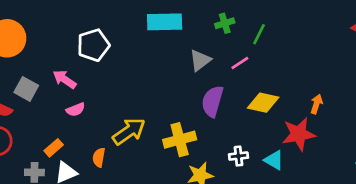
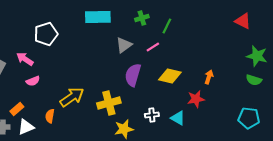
red star: (299, 134) -> (196, 99), size x0.7

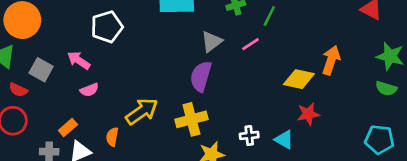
purple semicircle: (133, 75) -> (201, 76), moved
yellow diamond: (170, 76) -> (299, 79), moved
orange arrow: (209, 77) -> (331, 60), moved, size x1.5

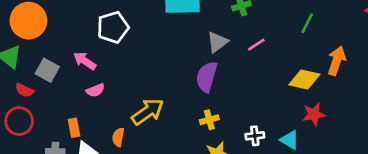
green line: (269, 16) -> (307, 23), moved
yellow cross: (191, 119) -> (209, 120), moved, size x0.6
orange rectangle: (68, 127) -> (74, 128), turned -60

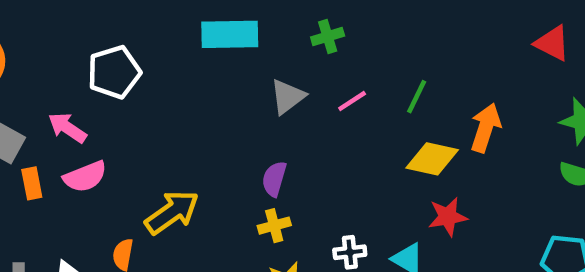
green line: (307, 23) -> (417, 97), moved
purple semicircle: (207, 77) -> (274, 179), moved, size x0.7
pink semicircle: (95, 90) -> (85, 177), size x1.4
orange rectangle: (74, 128) -> (32, 183), moved

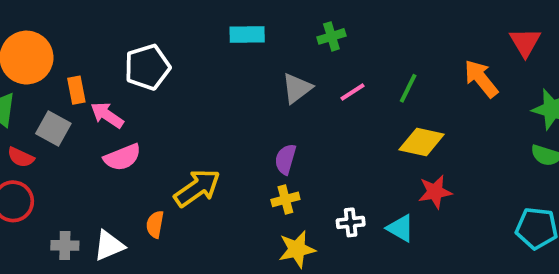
cyan rectangle: (230, 34) -> (247, 35), size x0.7
red triangle: (552, 43) -> (525, 42), turned 32
orange arrow: (486, 128) -> (481, 79), moved, turned -57
orange rectangle: (32, 183) -> (76, 90), moved

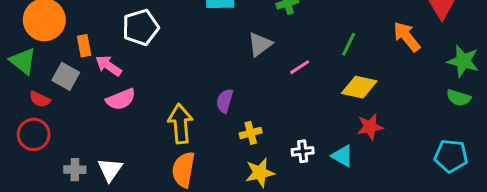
pink line: (353, 92) -> (300, 67), moved
purple semicircle: (285, 159) -> (225, 101), moved
yellow arrow: (197, 188) -> (180, 124), turned -60
orange semicircle: (155, 224) -> (183, 170), moved, size x1.6
white triangle: (109, 245) -> (110, 170), turned -32

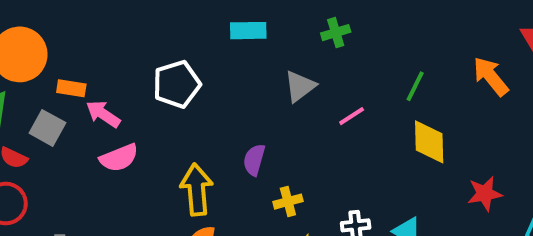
white pentagon: (141, 27) -> (177, 84), moved
orange rectangle: (84, 46) -> (71, 88), turned -70
yellow diamond: (359, 87) -> (429, 142), turned 76
red star: (370, 127) -> (485, 194), moved

